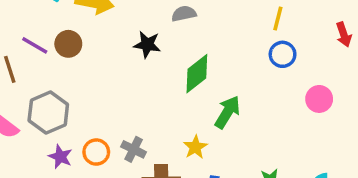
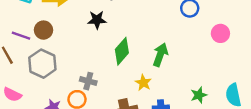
green diamond: (197, 74) -> (122, 51), moved
gray hexagon: (48, 113) -> (42, 64), moved
gray cross: (134, 149) -> (88, 81), moved

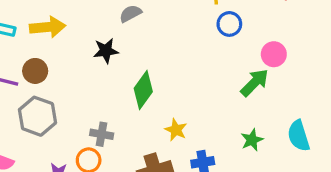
green arrow: (160, 55) -> (255, 83), moved, turned 30

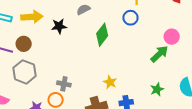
blue circle: (229, 24) -> (130, 18), moved
black star: (106, 51) -> (59, 26), moved
green diamond: (143, 90) -> (102, 35), moved

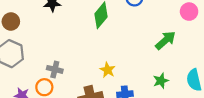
pink circle: (172, 37) -> (189, 12), moved

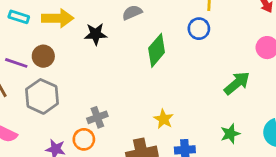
gray cross: (55, 69) -> (97, 117), turned -35

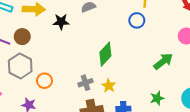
green diamond: (157, 50) -> (105, 54), moved
gray cross: (97, 117) -> (85, 83), moved
orange circle: (84, 139) -> (44, 81), moved

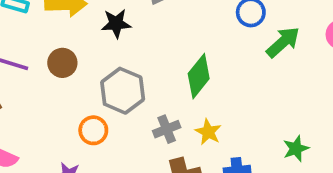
brown circle: (22, 37) -> (62, 63), moved
green arrow: (163, 61) -> (283, 42), moved
gray hexagon: (20, 66) -> (123, 91), moved

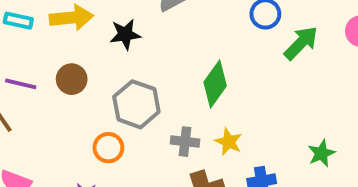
gray cross: (167, 129) -> (185, 142), turned 32

